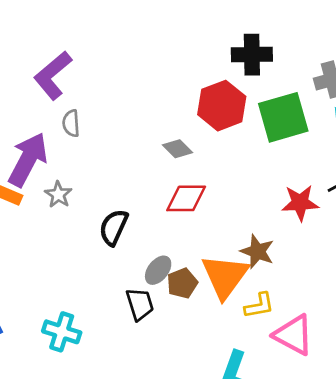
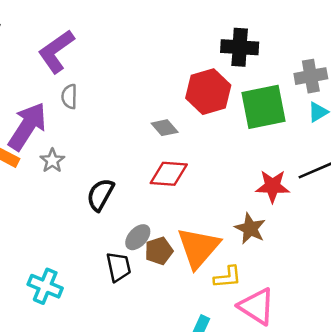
brown star: (257, 251) -> (250, 228), moved

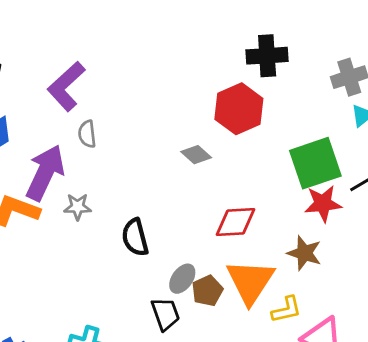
green square: (264, 107) -> (315, 163), moved
gray star: (52, 161) -> (78, 207), turned -30
red diamond: (169, 174) -> (236, 222), moved
black semicircle: (100, 195) -> (135, 237), turned -36

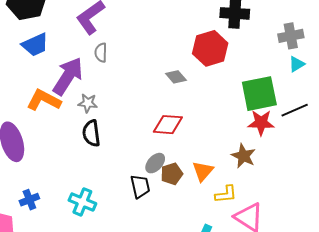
red diamond: (236, 222) -> (168, 125), moved
black semicircle: (135, 237) -> (91, 133), moved
orange triangle: (250, 282) -> (203, 171), size x0.6

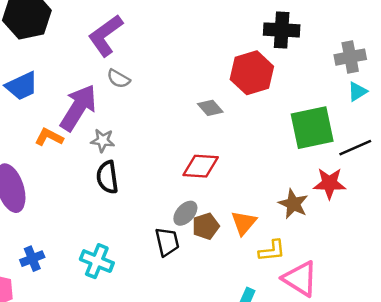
blue trapezoid: (35, 45) -> (22, 86), moved
gray semicircle: (101, 53) -> (118, 79), turned -60
orange L-shape: (44, 100) -> (49, 137), size x0.7
red star: (261, 123) -> (329, 183), moved

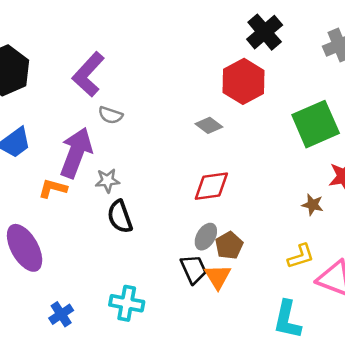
black cross: (282, 30) -> (265, 32), turned -32
brown star: (293, 204) -> (313, 205), size x0.7
orange triangle: (244, 223) -> (218, 277), moved

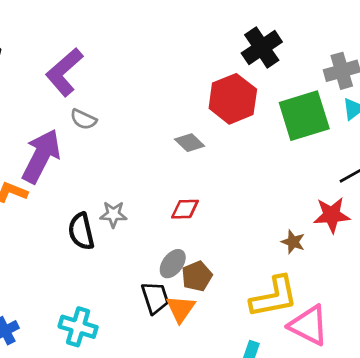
green square: (316, 124) -> (304, 116), moved
gray star: (107, 181) -> (113, 214), moved
red diamond: (211, 186) -> (185, 209), size x0.7
yellow L-shape: (301, 256) -> (274, 297), size x1.6

